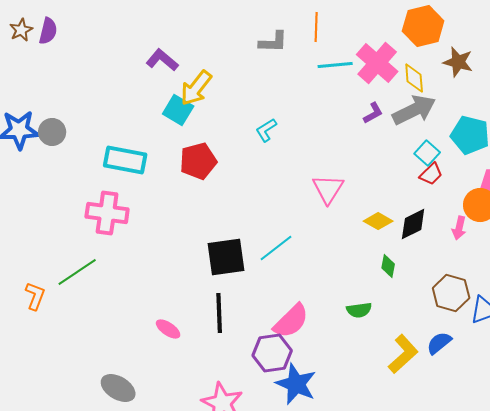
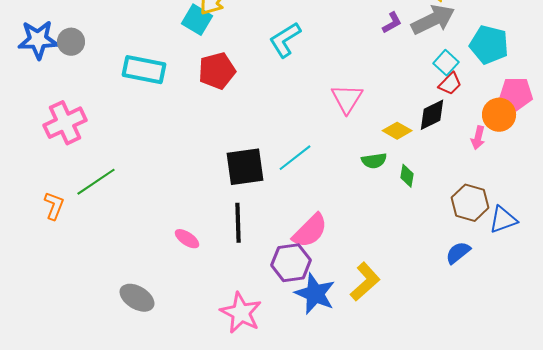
cyan L-shape: (266, 130) -> (285, 40), size x1.5
pink cross: (107, 213) -> (65, 123), moved, turned -33
black diamond: (413, 224) -> (432, 115), moved
green semicircle: (359, 310) -> (374, 161), moved
yellow L-shape: (403, 354) -> (365, 282), moved

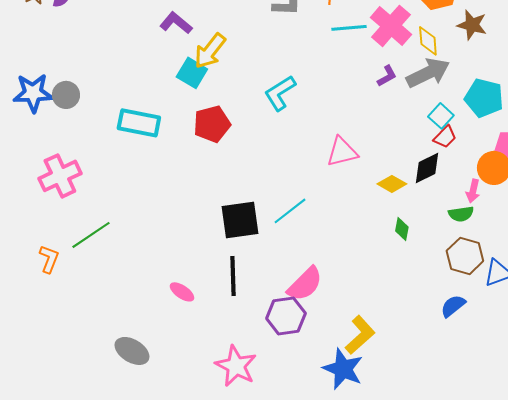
pink triangle: (347, 99) -> (342, 152), turned 44
green semicircle: (374, 161) -> (461, 214), moved
blue star: (315, 294) -> (343, 369), moved

